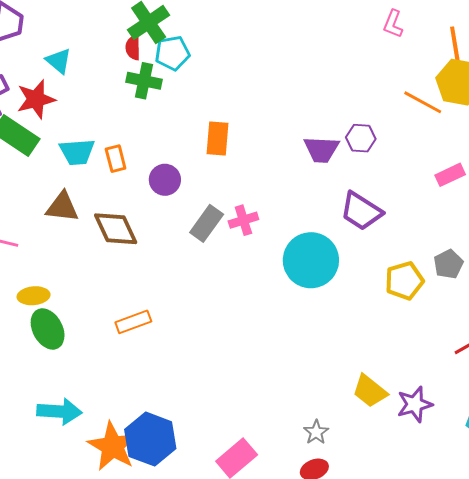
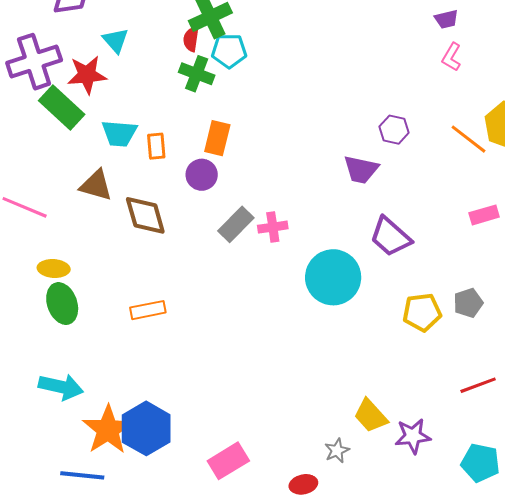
purple hexagon: (361, 138) -> (394, 130), moved
orange rectangle: (218, 139) -> (217, 138), moved
gray star: (316, 432) -> (337, 451), moved

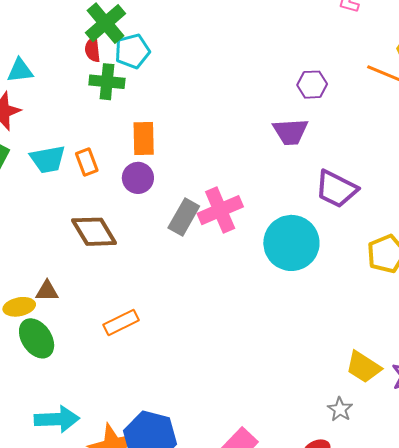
cyan triangle: (116, 41) -> (20, 71), turned -40
brown triangle: (96, 185) -> (47, 291), moved, size x0.7
pink cross: (273, 227) -> (220, 210), size x1.5

